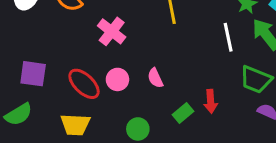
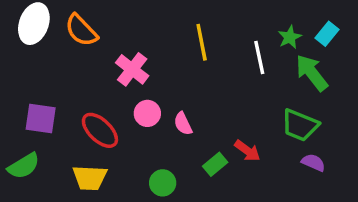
white line: (228, 37) -> (259, 57), moved
pink circle: (117, 79) -> (147, 113), moved
red arrow: (211, 101) -> (247, 151), turned -50

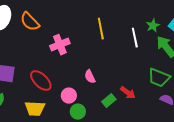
pink cross: (132, 69) -> (60, 45), turned 30
pink circle: (147, 113) -> (69, 96), moved

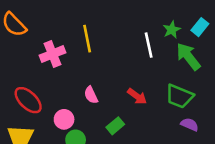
yellow line: (101, 29) -> (87, 39), moved
red arrow: (128, 93) -> (137, 96), moved

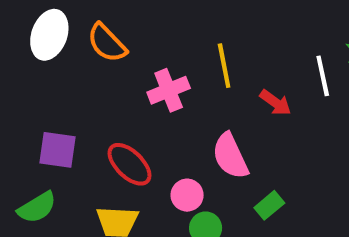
pink semicircle: (91, 95) -> (230, 156), size x1.6
red arrow: (137, 96) -> (275, 103), moved

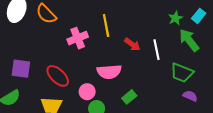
white line: (323, 76) -> (157, 50), moved
pink semicircle: (230, 156) -> (109, 72), turned -70

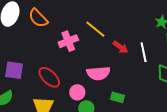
yellow line: (106, 25) -> (95, 29), turned -40
green rectangle: (129, 97) -> (117, 97), turned 56

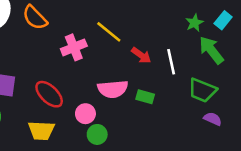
green rectangle: (117, 97) -> (145, 97), moved

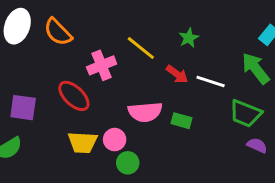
green star: (194, 23) -> (189, 38), moved
white line: (171, 62) -> (211, 81), turned -60
red ellipse: (49, 94) -> (74, 96), moved
yellow trapezoid: (41, 131) -> (83, 142), moved

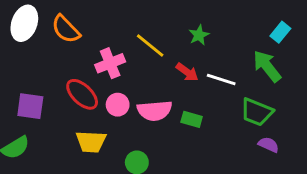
pink circle: (115, 140) -> (118, 105), moved

